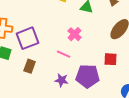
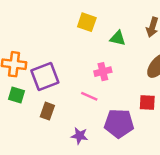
pink cross: (75, 34) -> (103, 72), turned 32
purple star: (62, 80) -> (79, 136), moved

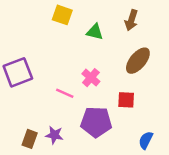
pink cross: (103, 72) -> (91, 78), moved, turned -35
brown rectangle: (47, 111) -> (30, 139), moved

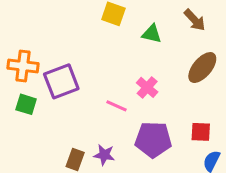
brown arrow: (131, 20) -> (195, 20), turned -60
red square: (126, 100) -> (201, 132), moved

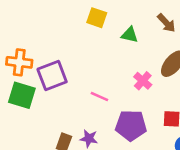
pink cross: (147, 87) -> (143, 81), moved
green square: (26, 104) -> (22, 95), size x1.5

